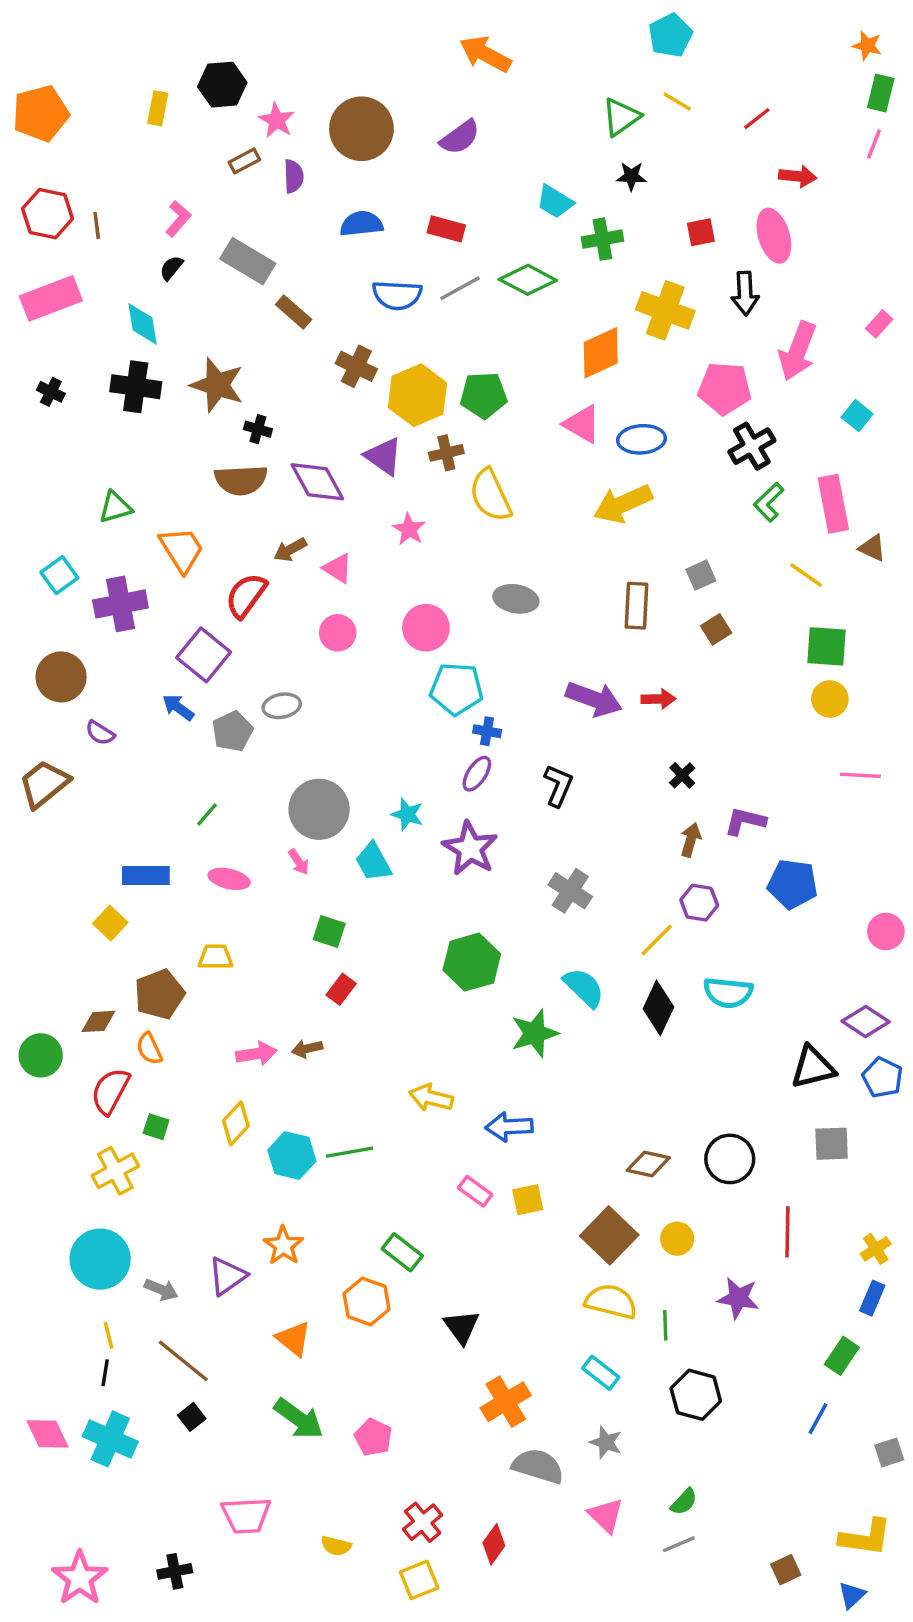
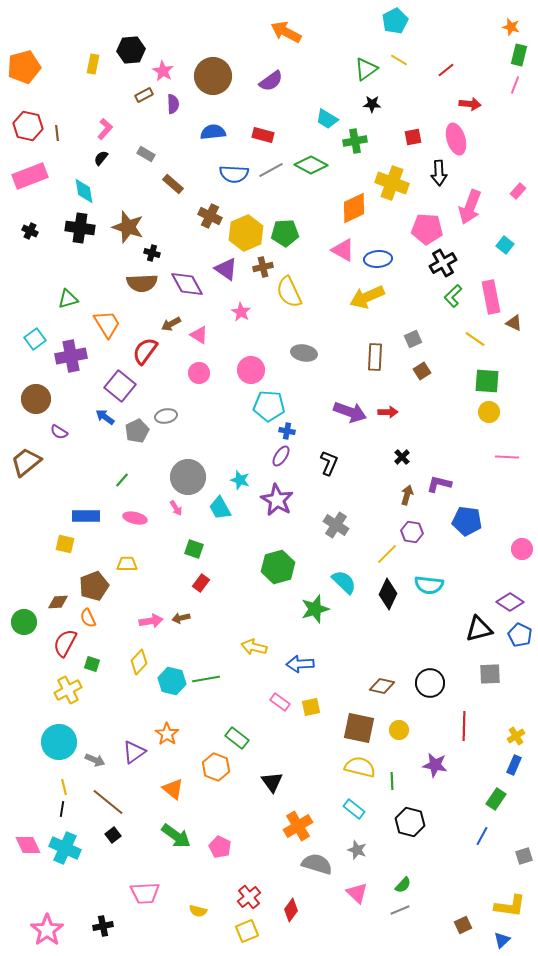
gray rectangle: (248, 261) -> (146, 154), size x0.6
yellow square: (110, 923) -> (65, 544), turned -30
brown square: (609, 1235) -> (359, 728), turned -32

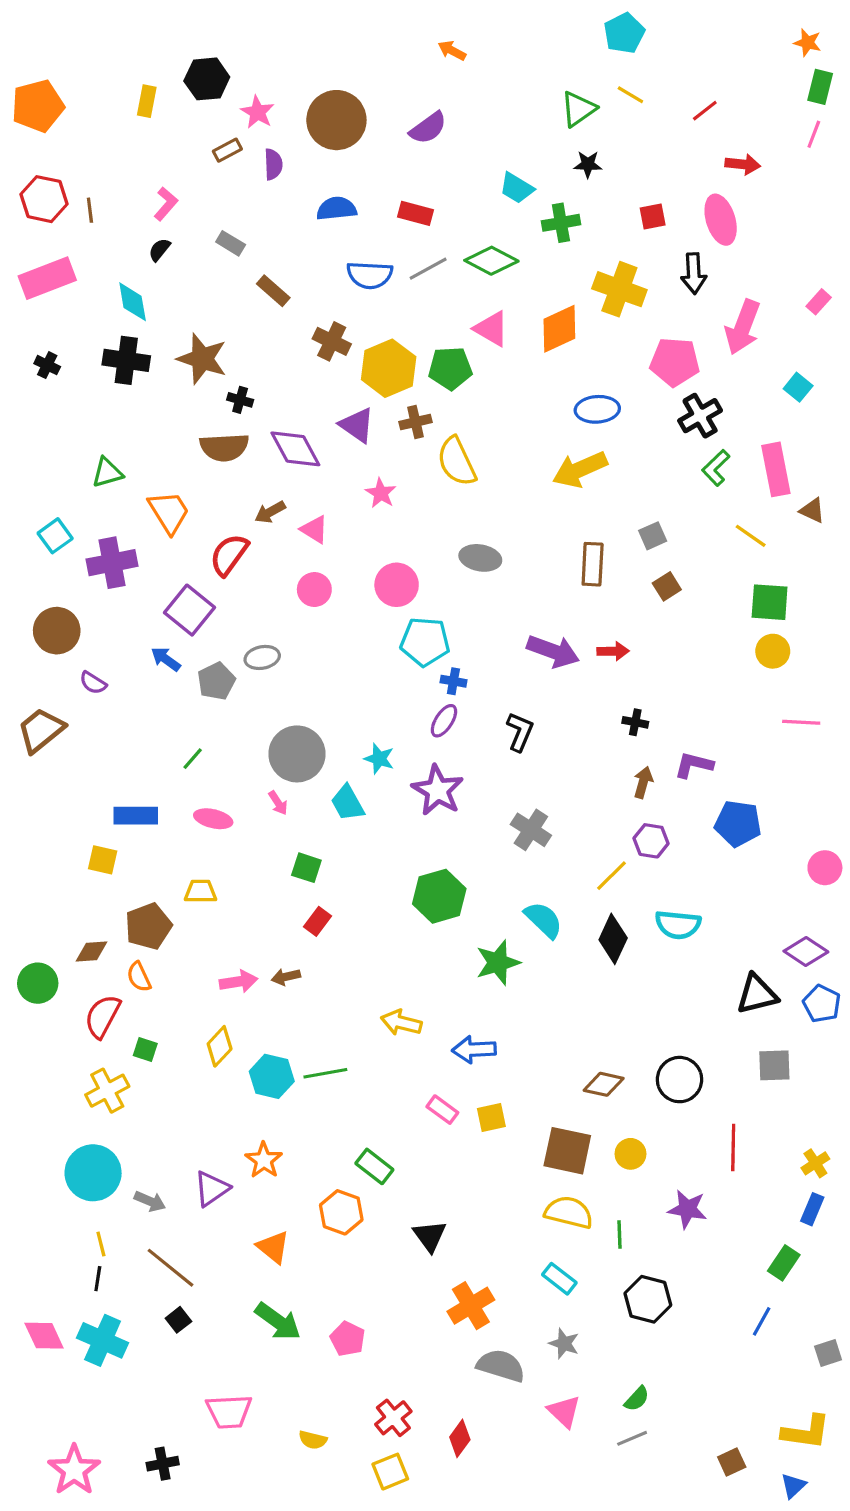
orange arrow: (286, 32) -> (452, 51), size x0.6
pink triangle: (343, 250) -> (491, 329), moved
black cross: (402, 457) -> (635, 722), turned -35

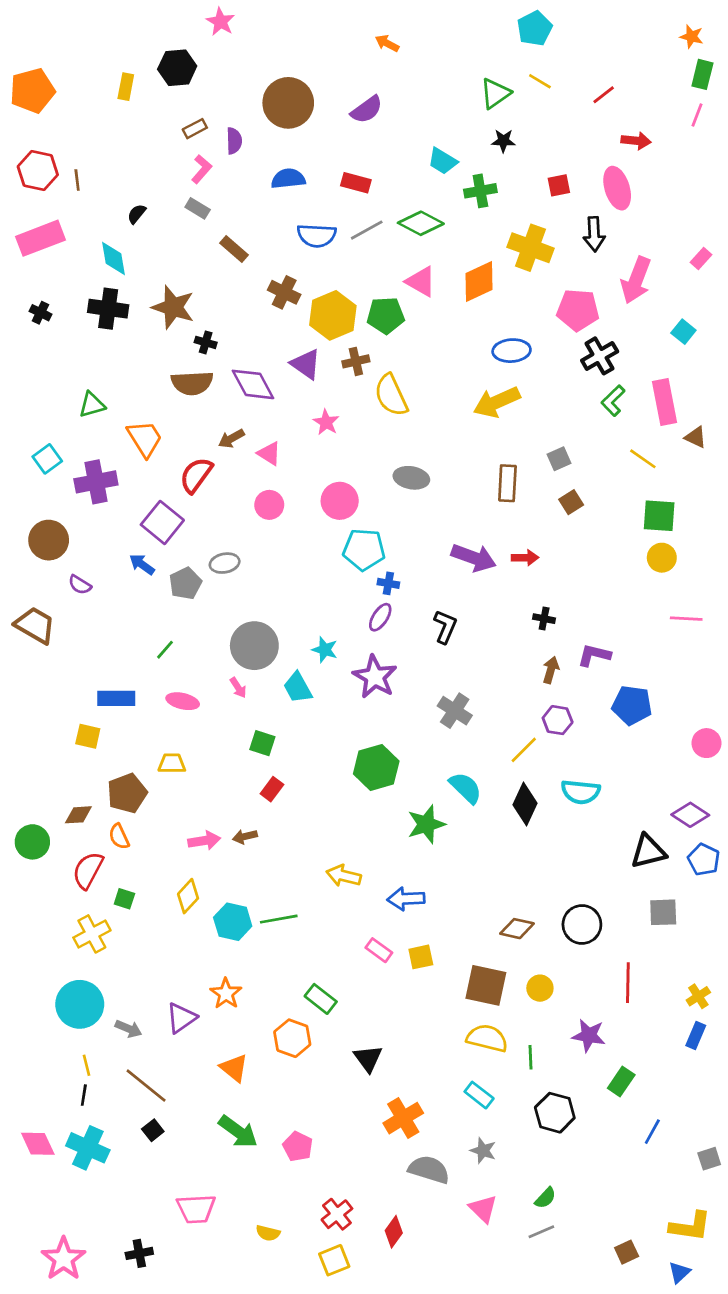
pink star: (257, 112) -> (221, 22), moved
pink L-shape: (166, 204) -> (202, 169), moved
brown trapezoid: (41, 730) -> (35, 625), turned 69
green rectangle: (784, 1263) -> (621, 1082), moved

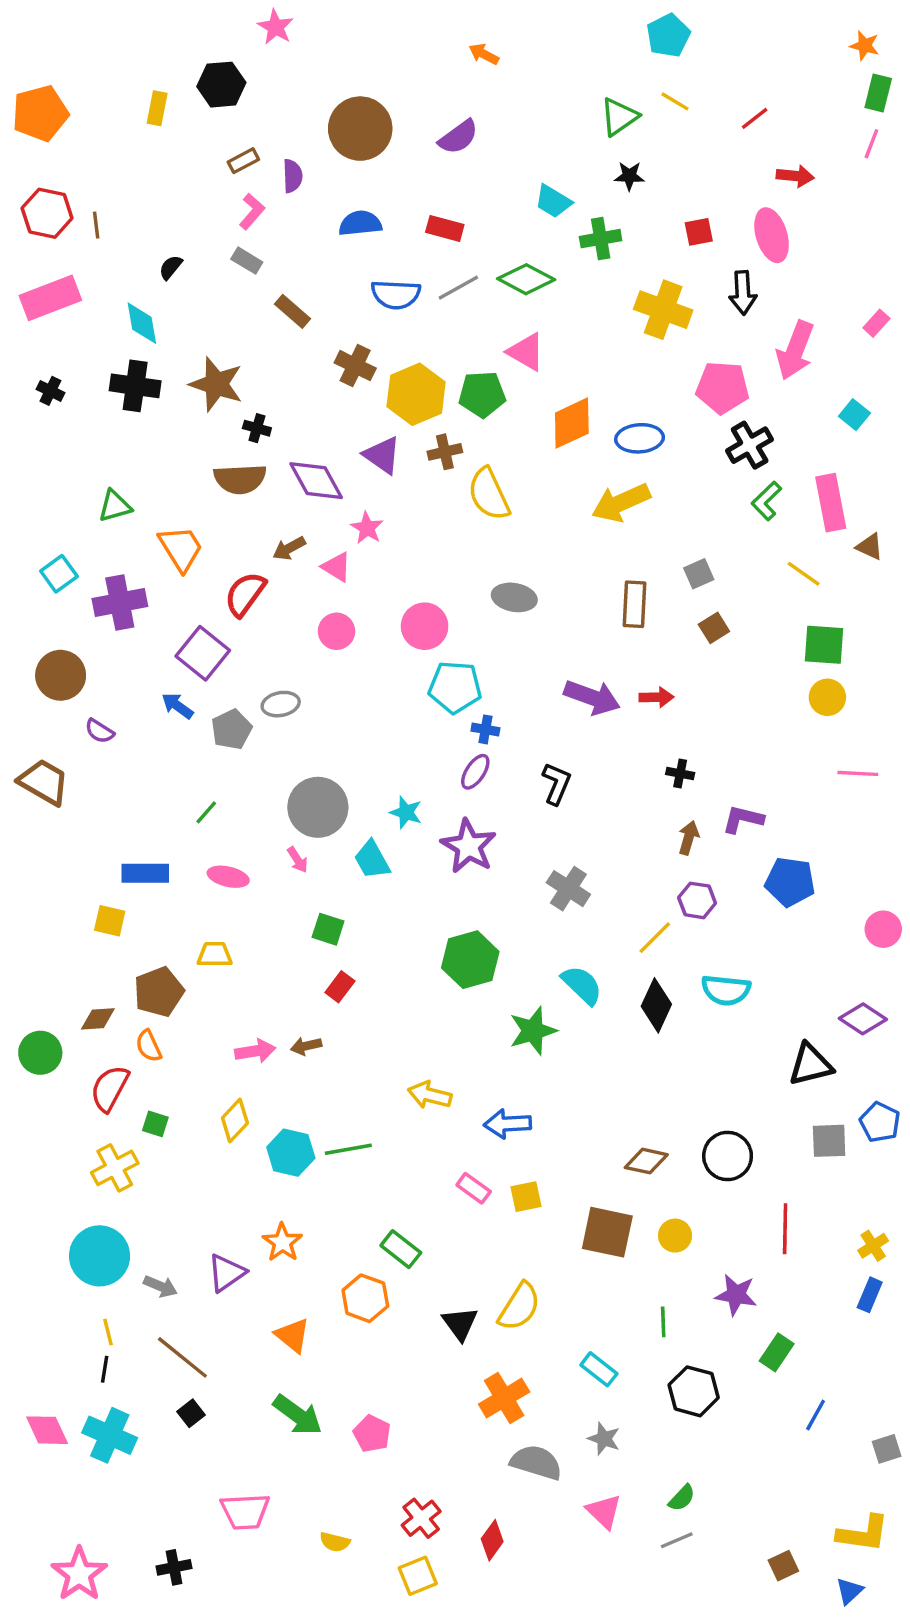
orange diamond: (479, 282) -> (572, 423), moved
pink star: (326, 422) -> (367, 528), moved
blue pentagon: (704, 860) -> (880, 1122), moved
yellow semicircle: (487, 1038) -> (519, 1307), moved, turned 108

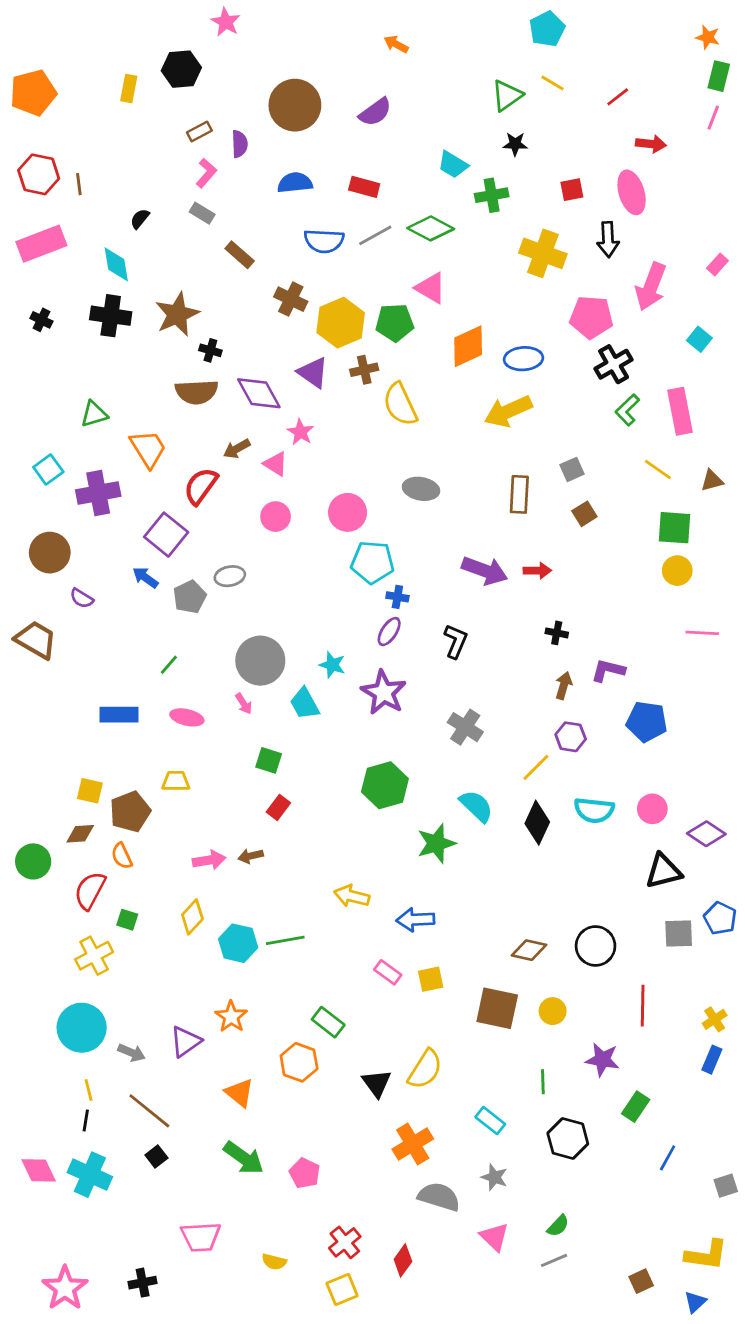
brown star: (216, 384) -> (177, 314), turned 30
brown triangle: (870, 547) -> (712, 481), moved, turned -40
yellow square: (110, 921) -> (90, 791), moved
pink circle: (883, 929) -> (652, 809), moved

